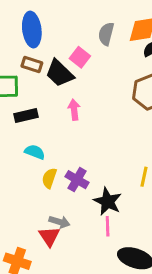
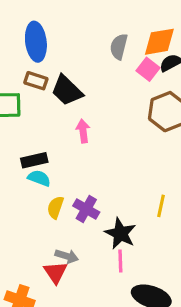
pink square: (80, 57) -> (148, 69), moved
black rectangle: (26, 115) -> (34, 160), moved

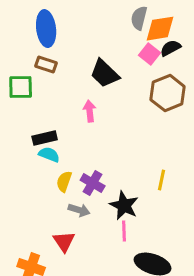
gray semicircle: (119, 47) -> (139, 18), moved
black trapezoid: (67, 90) -> (105, 74), moved
gray arrow: (67, 256) -> (79, 210), moved

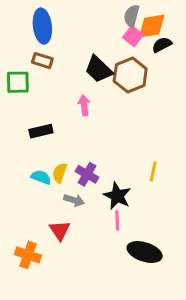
pink square: (150, 54) -> (133, 36), moved
brown hexagon: (168, 93) -> (130, 75), moved
cyan semicircle: (49, 155) -> (41, 177), moved

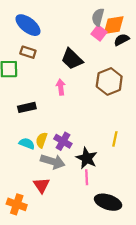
blue ellipse: (42, 26) -> (28, 25), turned -45
brown hexagon: (130, 75) -> (109, 81), moved
gray arrow: (74, 200) -> (53, 162), size x1.5

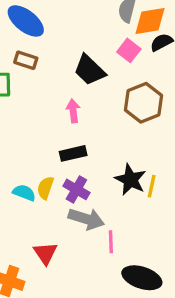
pink square: (99, 33) -> (129, 50), moved
black rectangle: (27, 107) -> (73, 153), moved
black star: (87, 158) -> (130, 180), moved
gray arrow: (53, 162) -> (86, 219), moved

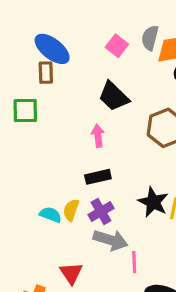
pink square: (129, 50) -> (117, 46), moved
brown rectangle: (26, 60) -> (46, 73), moved, turned 70
purple cross: (76, 189) -> (101, 212), turned 30

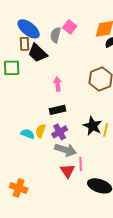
gray semicircle: (150, 38) -> (56, 35), moved
black trapezoid: (114, 96) -> (38, 53), moved
red triangle: (71, 273) -> (68, 171), moved

